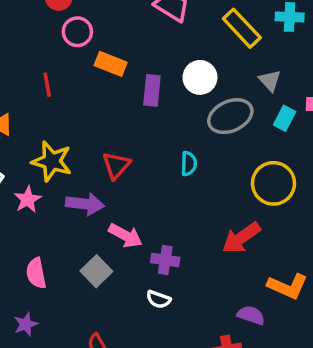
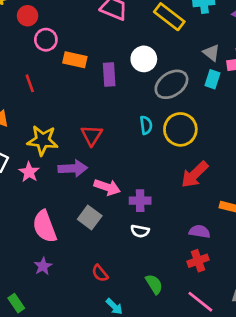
gray triangle: (270, 81) -> (211, 53), moved
yellow circle: (273, 183) -> (180, 129), moved
pink semicircle: (36, 273) -> (45, 226), size x1.4
purple semicircle: (251, 315) -> (200, 232), moved

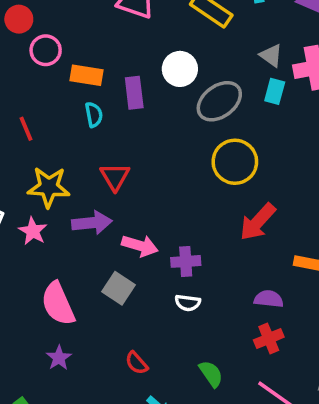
red line: (30, 83) -> (26, 129), moved
cyan semicircle: (146, 125) -> (94, 115), moved

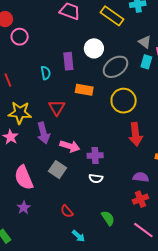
orange rectangle: (86, 75) -> (84, 90), moved
red arrow: (258, 222) -> (136, 134), turned -50
purple arrow: (92, 223) -> (43, 133), turned 80

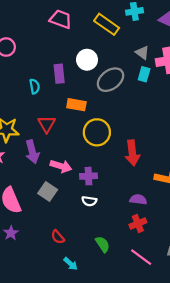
yellow circle: (124, 101) -> (97, 132), moved

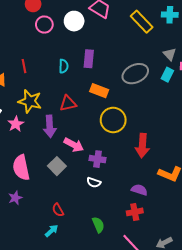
white circle: (87, 60) -> (74, 21), moved
red triangle: (47, 124) -> (68, 103), turned 36
cyan arrow: (71, 264) -> (52, 231), moved, turned -96

